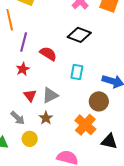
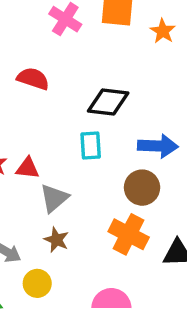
black diamond: (79, 35) -> (108, 102), moved
red semicircle: (48, 54) -> (33, 79), moved
red triangle: (30, 95) -> (28, 168), moved, turned -32

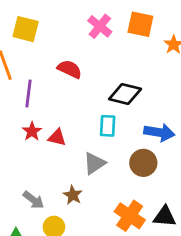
gray triangle: (54, 198) -> (94, 163), moved
orange cross: (129, 234) -> (130, 216), moved

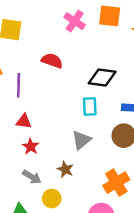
red star: (32, 131) -> (31, 146), moved
red triangle: (57, 137) -> (24, 121), moved
orange cross: (130, 216) -> (116, 183), turned 30

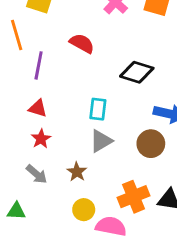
cyan rectangle: (90, 107) -> (98, 109), moved
yellow circle: (52, 199) -> (84, 210), moved

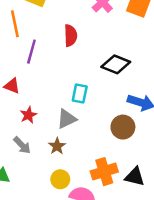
red semicircle: (82, 43) -> (71, 36), turned 55
red triangle: (38, 108) -> (12, 86), moved
gray triangle: (101, 141) -> (67, 119), moved

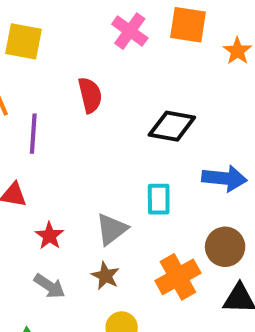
cyan rectangle: (80, 93) -> (159, 199), moved
brown circle: (123, 127) -> (225, 247), moved
orange cross: (104, 172) -> (178, 277), moved

